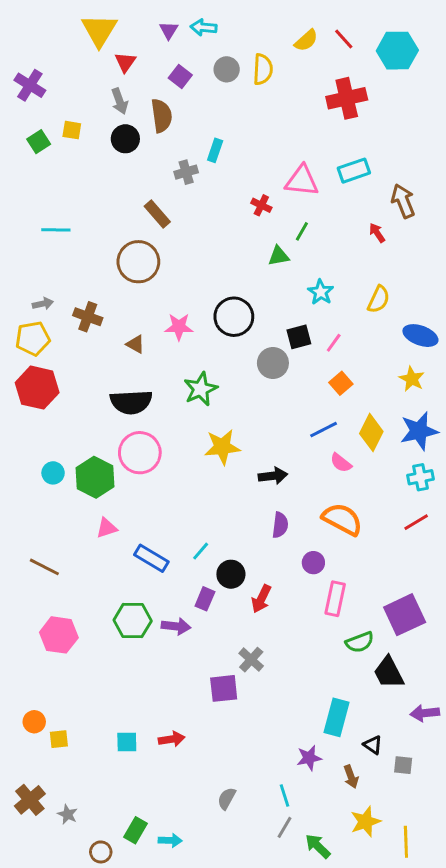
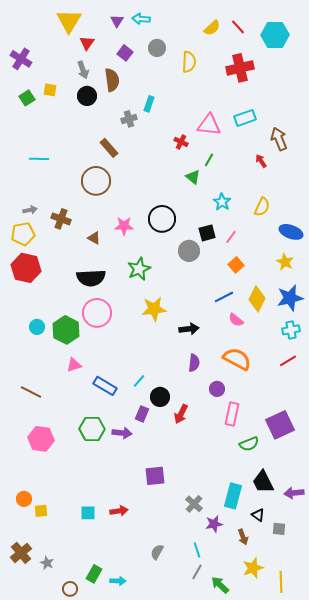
yellow semicircle: (263, 69) -> (189, 62), moved
green triangle: (279, 256) -> (193, 177), turned 49
gray cross: (251, 660) -> (194, 504), moved
black trapezoid: (389, 673) -> (263, 482), moved

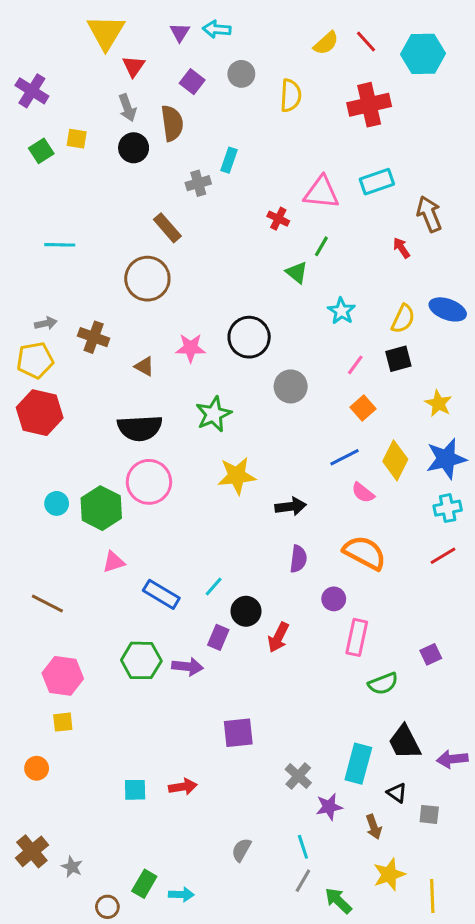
blue ellipse: (291, 232) -> (448, 309), moved
black square: (207, 233) -> (398, 359), moved
purple square: (280, 425) -> (431, 654), size x0.5
yellow square: (41, 511) -> (63, 722), moved

